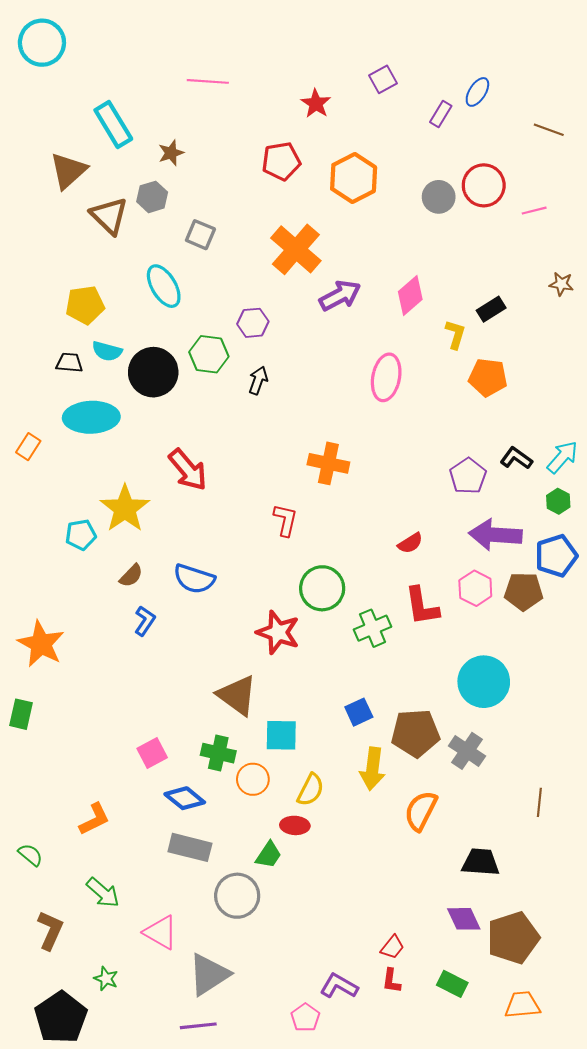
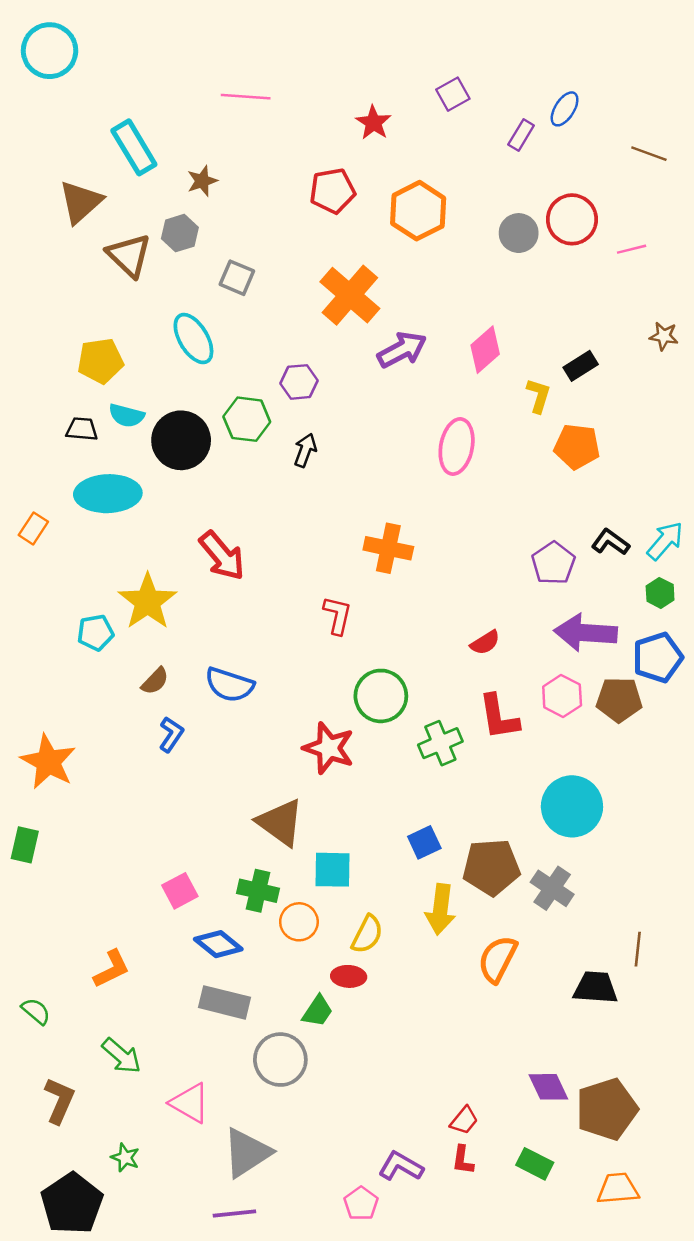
black trapezoid: (481, 862) -> (596, 988), moved

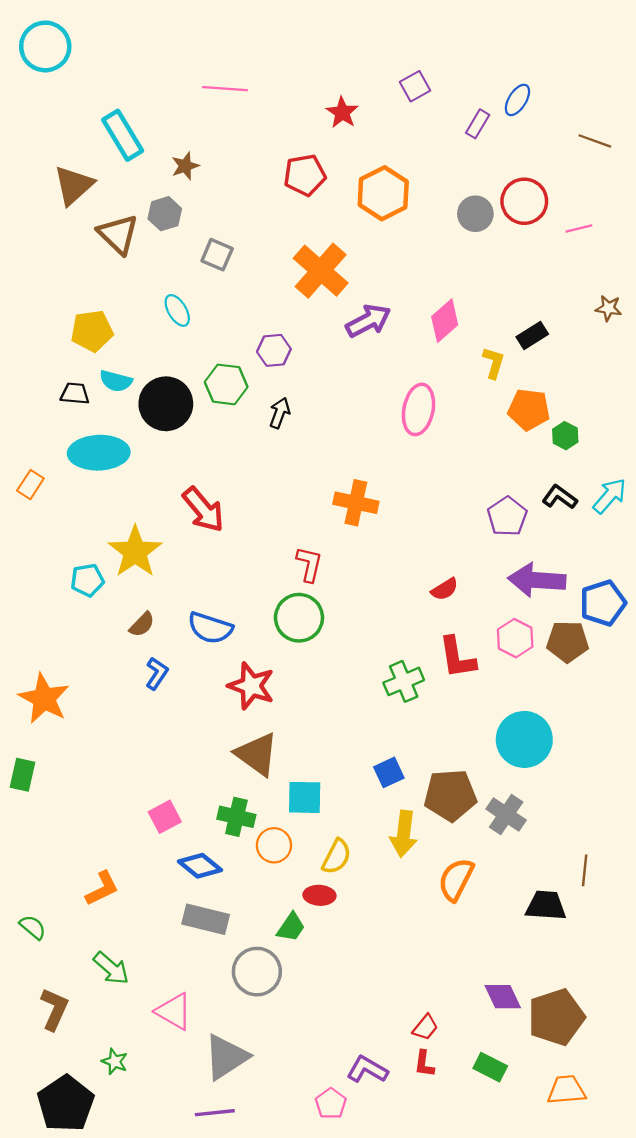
cyan ellipse: (193, 339) -> (177, 310), size x0.7
green hexagon: (660, 593) -> (565, 436), moved
green circle: (381, 696) -> (299, 618), moved
red star: (329, 748) -> (251, 686), moved

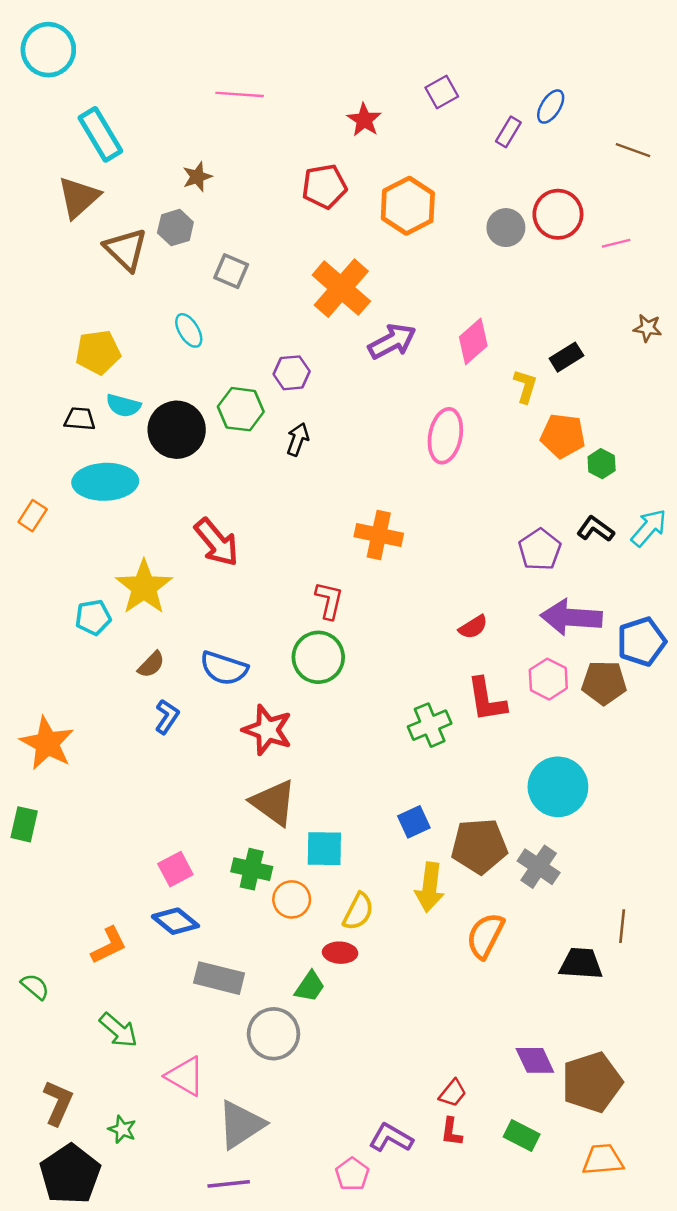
cyan rectangle: (123, 135) -> (100, 134), moved
blue diamond: (200, 866) -> (175, 921), moved
brown L-shape: (54, 1009) -> (58, 1103), moved

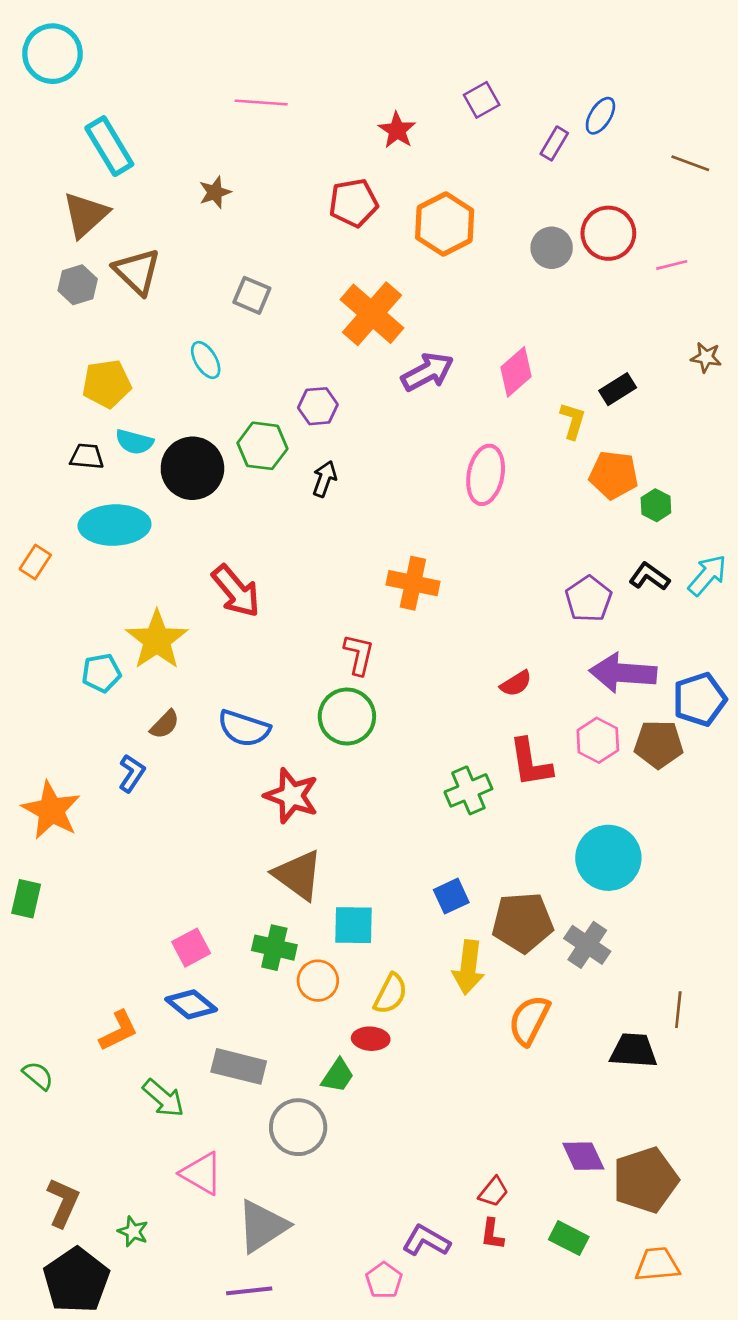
gray hexagon: (175, 228) -> (78, 285), moved
blue L-shape: (167, 717) -> (132, 773), moved
green arrow: (119, 1030) -> (163, 1098), moved

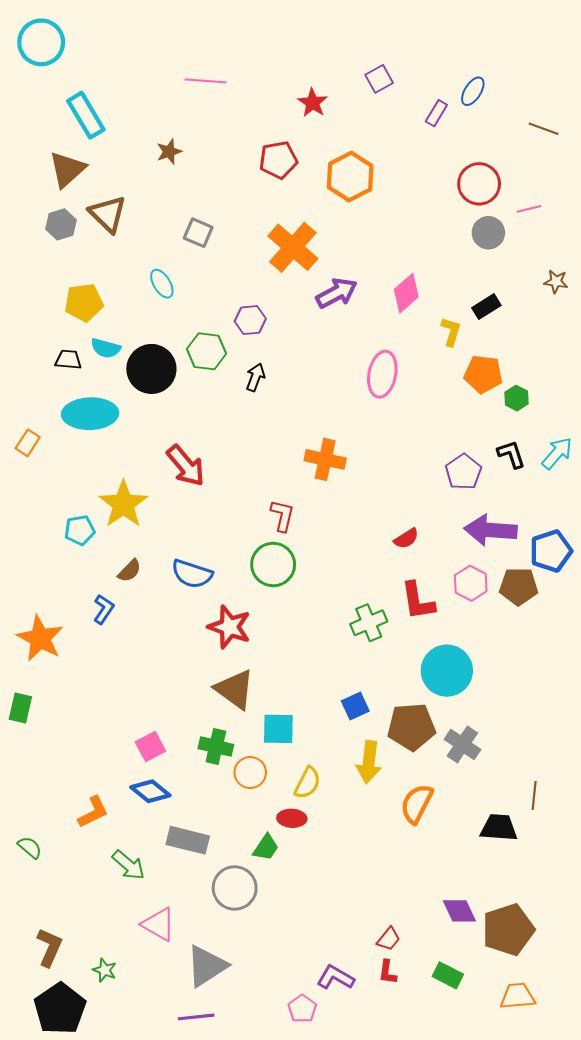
gray circle: (552, 248) -> (488, 233), moved
black L-shape: (649, 577) -> (511, 454), turned 36
cyan circle: (608, 858) -> (447, 671), moved

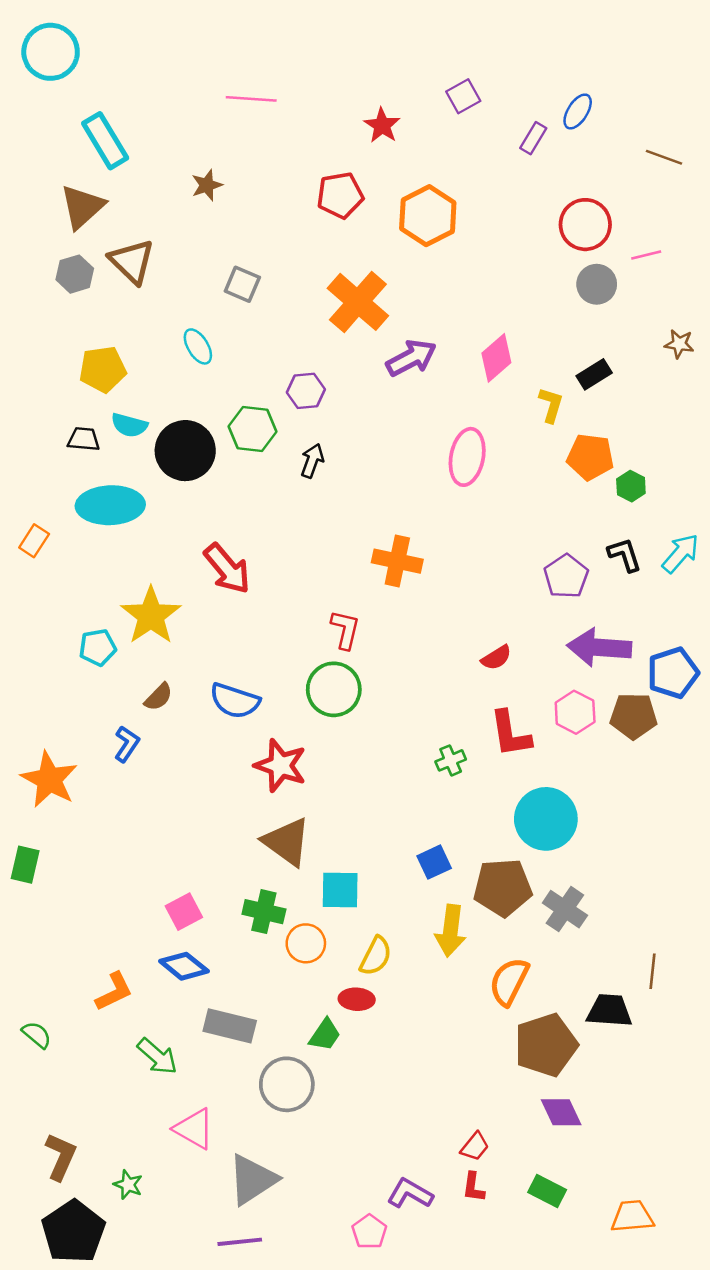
green cross: (369, 623) -> (451, 760), size x0.7
brown pentagon: (508, 930) -> (546, 1045), moved

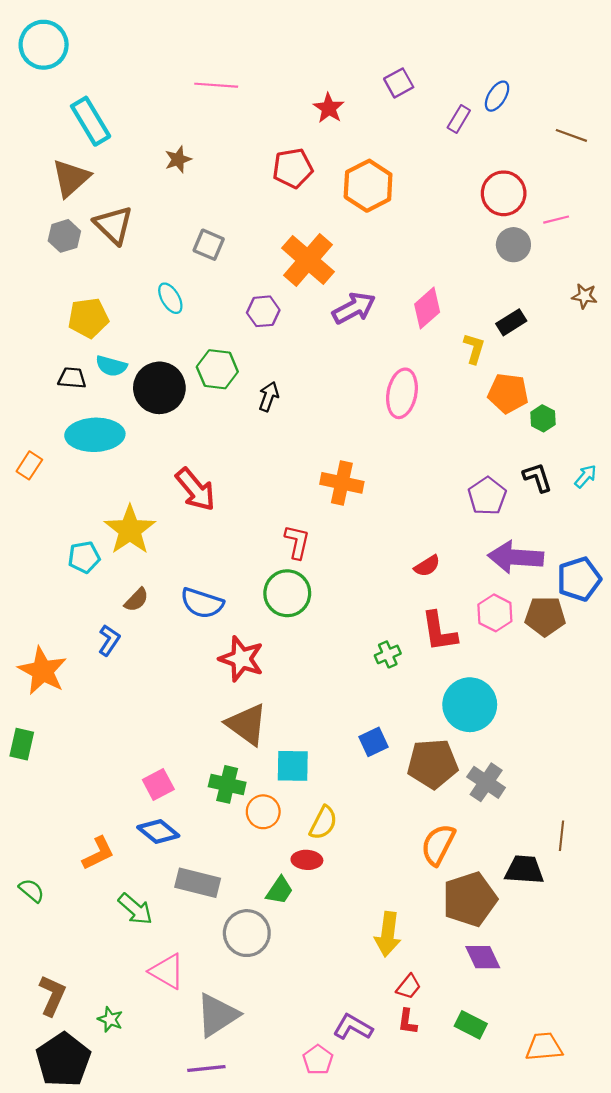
purple hexagon: (306, 391) -> (263, 311), moved
cyan arrow: (680, 553) -> (586, 476), size x0.7
yellow arrow: (451, 931) -> (388, 934), moved

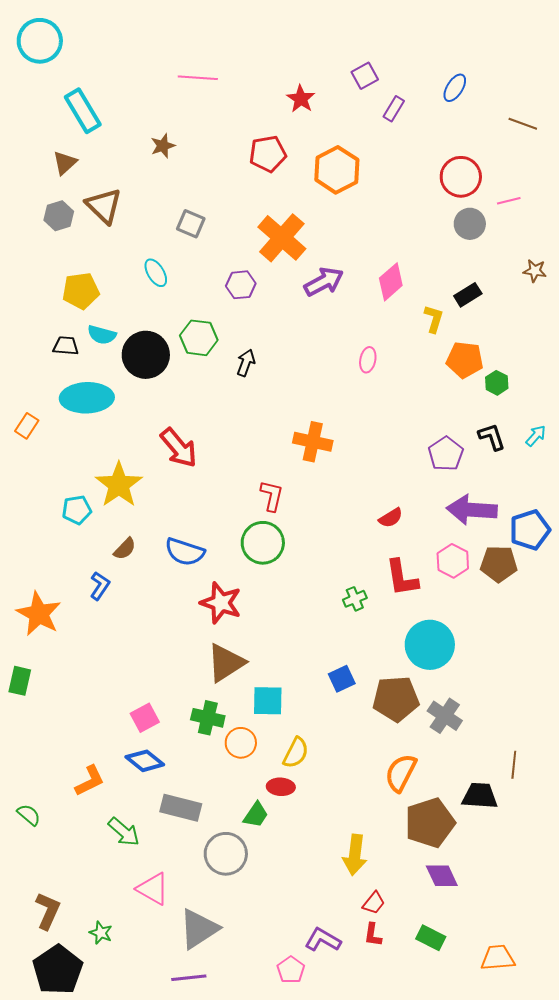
purple rectangle: (459, 119) -> (394, 109), moved
brown triangle: (71, 178) -> (65, 163), size x0.7
pink ellipse: (402, 393) -> (368, 360), size x0.6
brown triangle: (247, 724) -> (226, 663), turned 51

